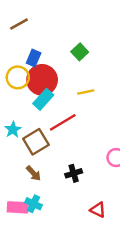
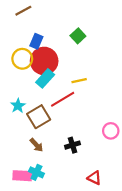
yellow line: (86, 92) -> (79, 81), moved

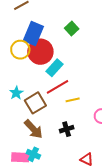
blue rectangle: (36, 41) -> (33, 34), size x1.6
cyan rectangle: (45, 78) -> (55, 68), moved
yellow line: (79, 81) -> (73, 100), moved
brown arrow: (36, 145) -> (33, 129), size x1.5

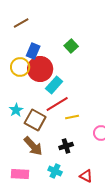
blue rectangle: (33, 34) -> (33, 51), size x0.7
brown square: (35, 103) -> (35, 120), turned -30
cyan cross: (33, 154) -> (55, 171), moved

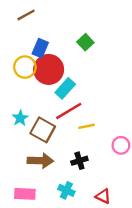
brown arrow: (33, 146) -> (40, 161), turned -45

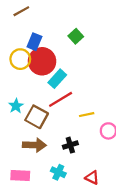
yellow line: (87, 126) -> (87, 115), moved

